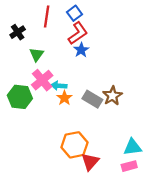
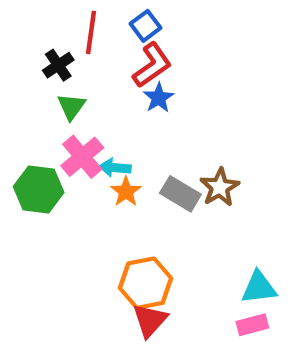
black cross: (18, 32) -> (58, 65), moved
red triangle: (90, 162) -> (150, 320), moved

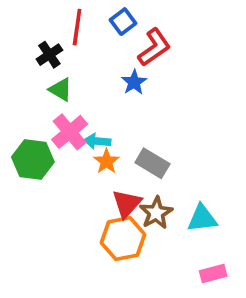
red L-shape: (152, 65) -> (154, 47), moved
green triangle: (71, 107) -> (60, 90), turned -35
brown star: (220, 187) -> (156, 213), moved
cyan triangle: (259, 288) -> (202, 218), moved
red triangle: (150, 320) -> (127, 204), moved

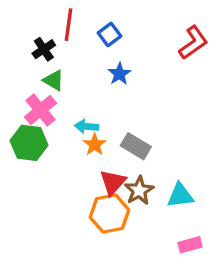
blue square: (123, 22) -> (110, 34), moved
red L-shape: (154, 47) -> (193, 43), moved
pink cross: (70, 132) -> (40, 110), moved

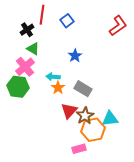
blue star: (119, 74) -> (75, 56), moved
orange hexagon: (110, 214) -> (93, 130), moved
pink rectangle: (190, 245) -> (79, 149), moved

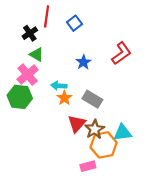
red L-shape: (118, 26) -> (121, 53), moved

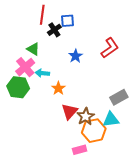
blue square: (74, 23) -> (68, 21), turned 32
black cross: (30, 33) -> (54, 30), moved
cyan arrow: (59, 86) -> (42, 73), moved
gray rectangle: (92, 99) -> (119, 97), moved, turned -60

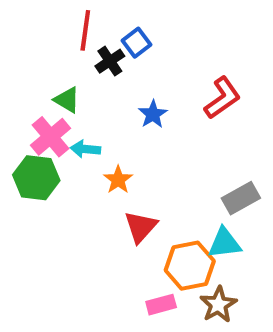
blue square: (68, 21) -> (136, 43), turned -32
brown star: (86, 116) -> (218, 305), moved

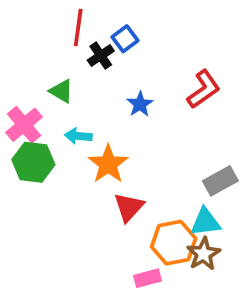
pink cross: (51, 137) -> (24, 125), moved
orange star: (118, 180) -> (108, 164), size x1.5
brown star: (218, 305) -> (204, 254), moved

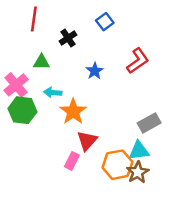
red line: (78, 28) -> (34, 19), moved
blue square: (125, 39) -> (105, 22), moved
green triangle: (61, 91) -> (41, 62), turned -30
pink rectangle: (147, 278) -> (72, 161), moved, turned -48

